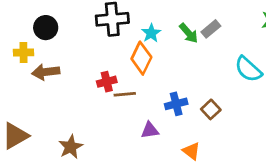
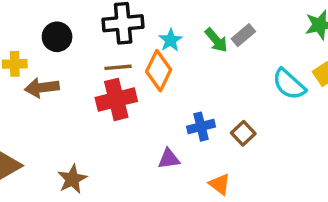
black circle: (46, 28) -> (57, 37), moved
red cross: (107, 82) -> (116, 99), size x1.6
brown line: (125, 94) -> (118, 67), moved

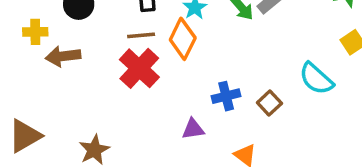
cyan semicircle: (289, 84) -> (316, 79), moved
red cross: (116, 99) -> (139, 68), turned -33

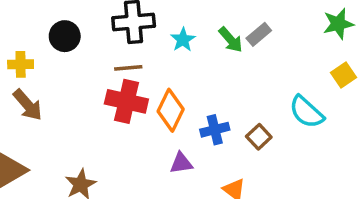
orange diamond: (183, 39) -> (171, 110), moved
brown arrow: (63, 56) -> (28, 105), moved, turned -124
red cross: (139, 68) -> (126, 101), turned -30

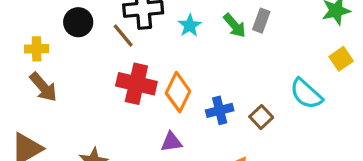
gray rectangle: (259, 34) -> (261, 21), turned -30
brown line: (128, 68) -> (123, 36), moved, turned 55
purple triangle: (181, 163) -> (171, 142), moved

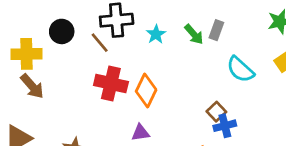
yellow cross: (37, 49) -> (26, 54), size x1.5
cyan semicircle: (306, 94) -> (240, 69), moved
blue cross: (220, 110) -> (225, 126), moved

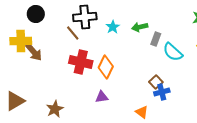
gray rectangle: (216, 30) -> (156, 39), moved
black circle: (62, 31) -> (36, 14), moved
green arrow: (194, 34) -> (140, 27), turned 119
brown arrow: (32, 86) -> (34, 52), moved

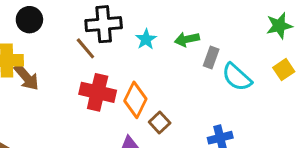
brown square: (156, 82) -> (160, 123), moved

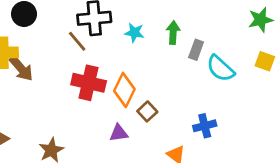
cyan star: (146, 39) -> (134, 33), turned -30
green arrow: (187, 39) -> (173, 33), turned 105
yellow square: (284, 70) -> (265, 61), turned -36

